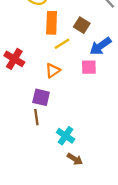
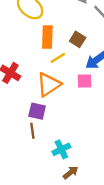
orange triangle: (53, 71) -> (49, 85), size x1.6
cyan cross: (66, 136) -> (61, 149), turned 30
brown arrow: (75, 159) -> (71, 172), turned -70

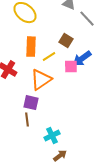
orange rectangle: (47, 37) -> (31, 47), moved
pink square: (84, 81) -> (71, 67), moved

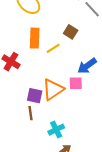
blue arrow: (82, 59) -> (87, 66), moved
pink square: (71, 67) -> (76, 83), moved
orange triangle: (41, 80) -> (53, 89), moved

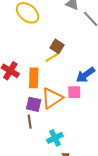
brown square: (71, 32) -> (57, 46), moved
orange rectangle: (35, 38) -> (34, 78), moved

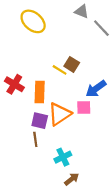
brown square: (57, 46) -> (72, 64), moved
yellow line: (52, 58) -> (60, 70), turned 64

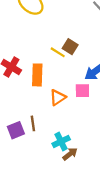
orange triangle: (60, 114) -> (58, 97), size x0.7
purple square: (40, 121) -> (16, 130), moved, turned -35
brown arrow: (72, 179) -> (70, 154), moved

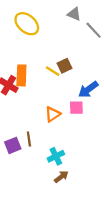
brown square: (70, 47) -> (64, 66), turned 32
orange rectangle: (37, 75) -> (21, 75), moved
brown arrow: (70, 154) -> (61, 177), moved

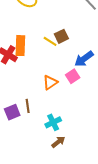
pink square: (76, 108) -> (73, 76), turned -32

